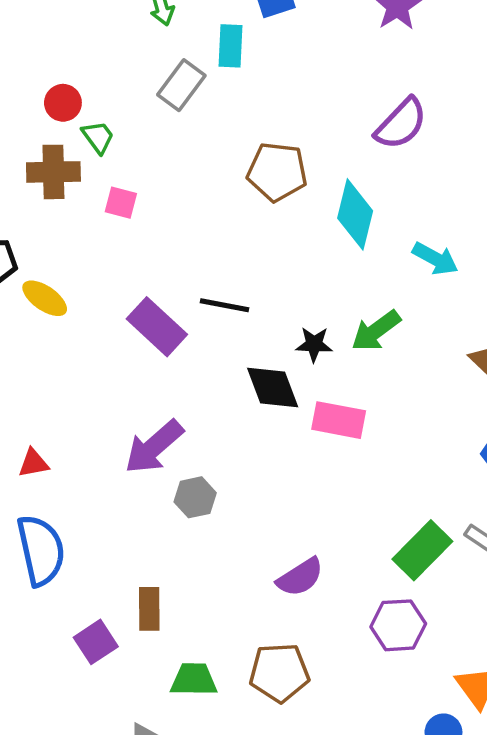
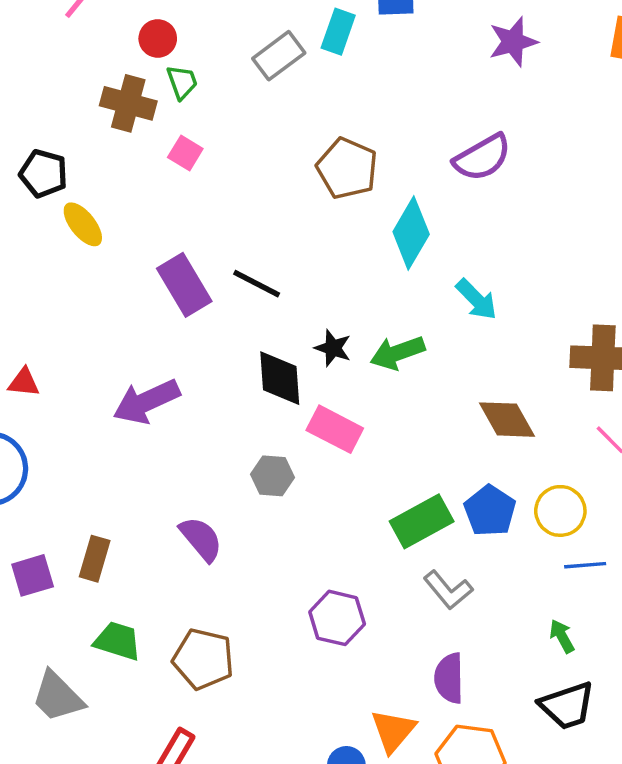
gray hexagon: (195, 497) -> (273, 476), moved
green rectangle: (422, 550) -> (422, 521), moved
purple semicircle: (300, 577) -> (201, 539), moved, turned -114
purple hexagon: (398, 625) -> (337, 618), moved

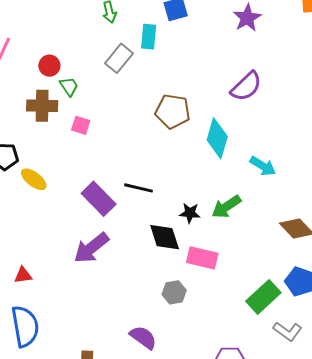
purple arrow: (146, 402) -> (91, 248), moved

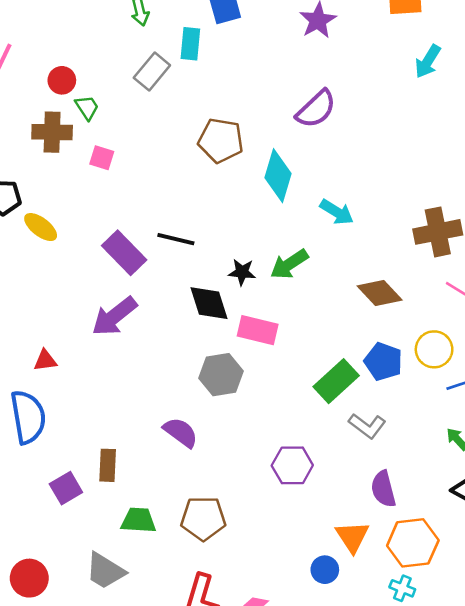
red triangle: (23, 275) -> (45, 360), moved
gray hexagon: (174, 292) -> (221, 375), size x1.4

